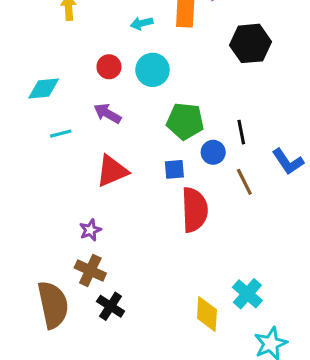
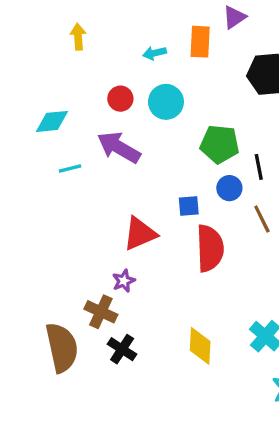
purple arrow: (107, 113) -> (119, 147), size x1.5
green pentagon: (185, 121) -> (220, 144), moved
red triangle: (112, 171) -> (140, 234), moved
purple star: (90, 230) -> (124, 281), moved
yellow diamond: (207, 314) -> (200, 346), moved

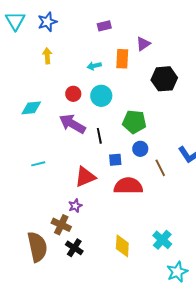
black line: (259, 167) -> (99, 136), moved
cyan line: (70, 169) -> (38, 164), moved
red semicircle: (210, 248) -> (128, 186), turned -88

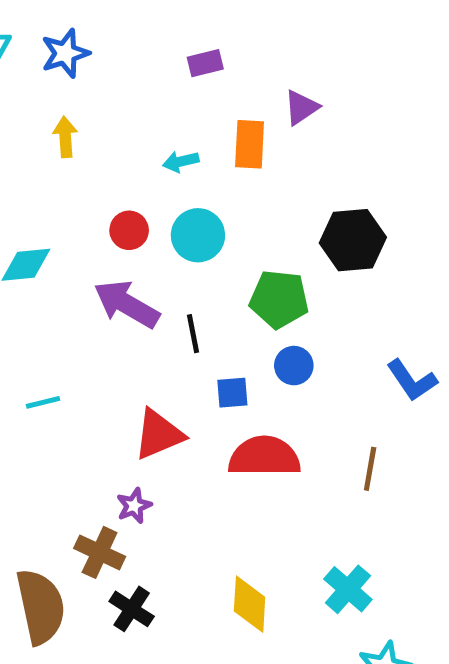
black hexagon: (164, 79) -> (353, 240), moved
brown line: (160, 168) -> (370, 469), moved, turned 36

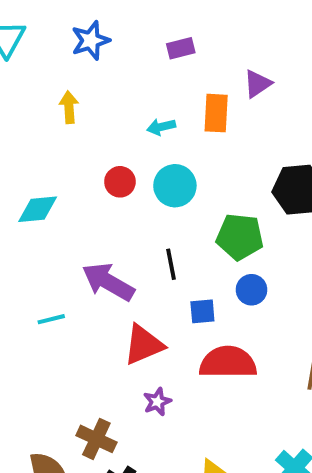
blue star: (65, 53) -> (91, 40), moved
purple arrow: (127, 304) -> (108, 282), moved
purple star: (134, 506) -> (157, 402), moved

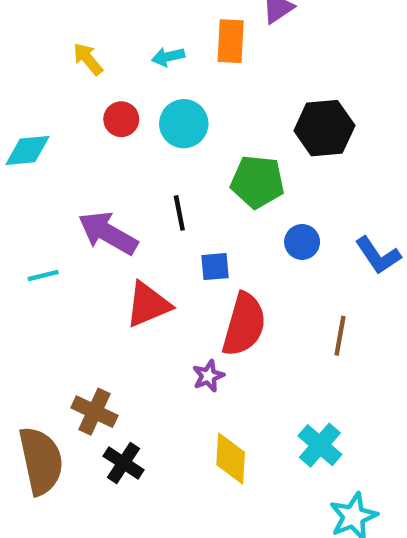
yellow arrow: (69, 107) -> (88, 59), moved, turned -36
blue circle: (251, 290) -> (302, 242), moved
red semicircle: (228, 362) -> (244, 325), turned 106
purple star: (157, 402) -> (208, 376), moved

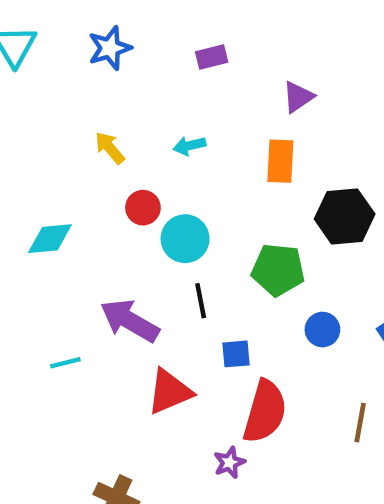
orange rectangle: (231, 41) -> (280, 161), moved
cyan circle: (184, 124) -> (185, 239), moved

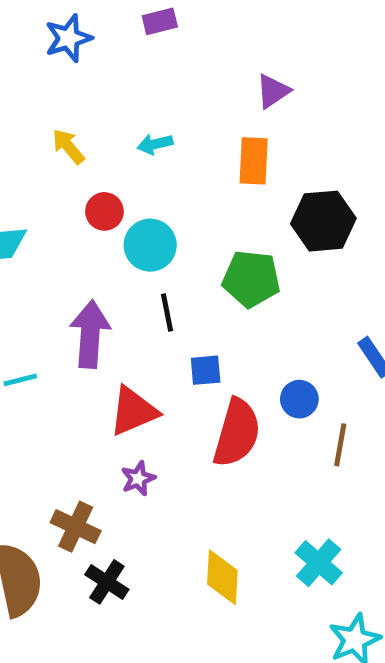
purple rectangle: (212, 57) -> (160, 21), moved
purple arrow: (130, 321) -> (90, 334), turned 64
blue circle: (322, 330) -> (299, 399), moved
purple star: (229, 462) -> (138, 479), moved

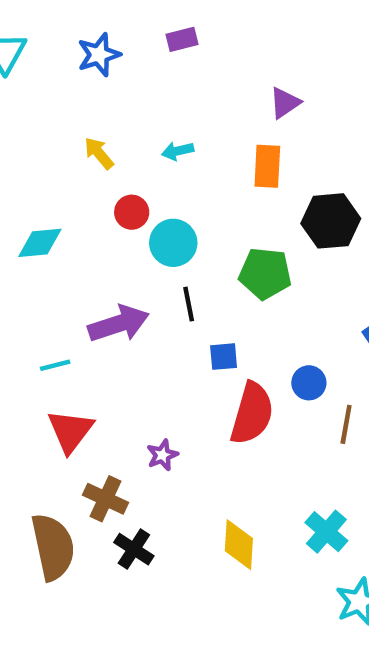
purple arrow: (90, 334) -> (119, 324), turned 68
red triangle: (133, 411) -> (70, 431), moved, turned -30

